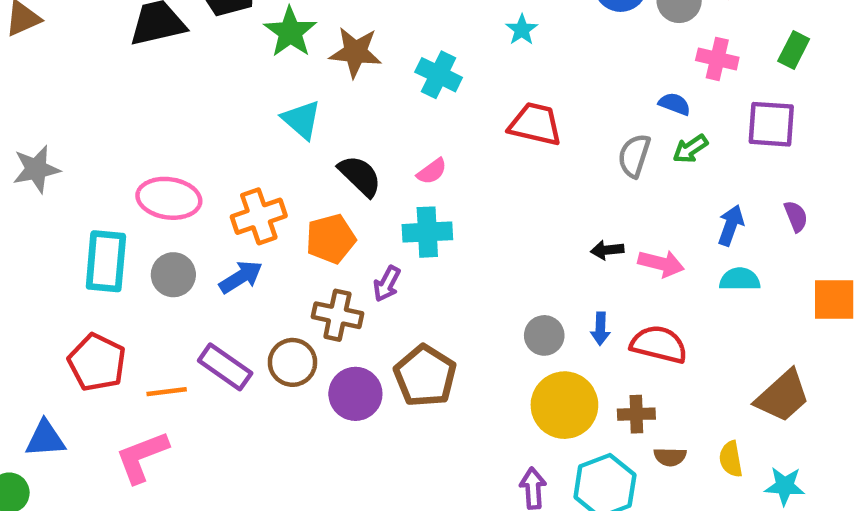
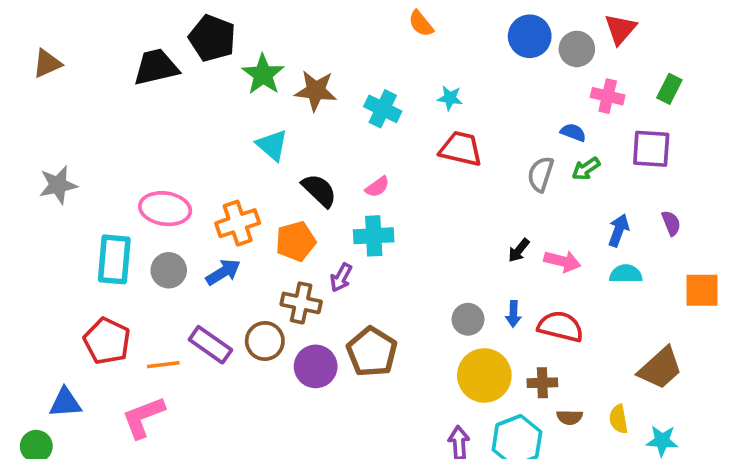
cyan star: (522, 30) -> (450, 98), moved, turned -30
black arrow: (607, 250) -> (519, 250), turned -45

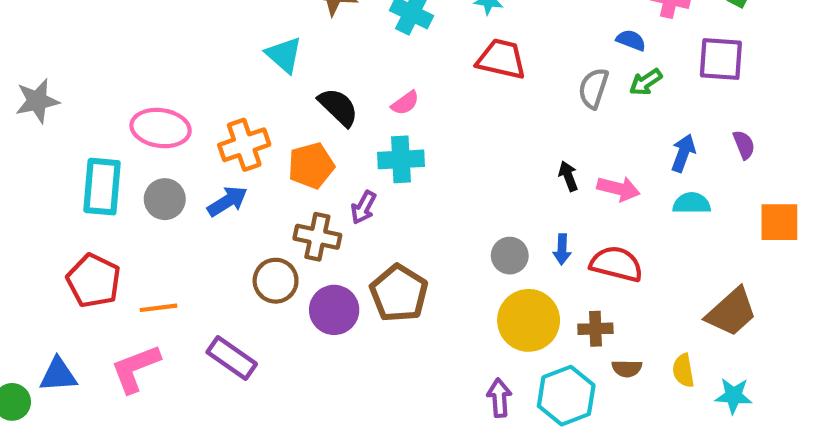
black arrow: (519, 250) -> (568, 176), turned 120
purple rectangle: (210, 345) -> (232, 358), moved
blue triangle: (65, 403) -> (58, 375), moved

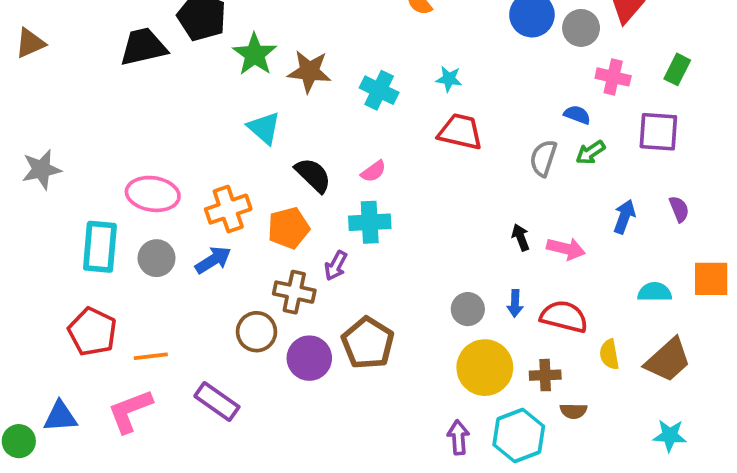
cyan semicircle: (692, 203) -> (655, 292), moved
yellow semicircle: (683, 371) -> (609, 354), moved

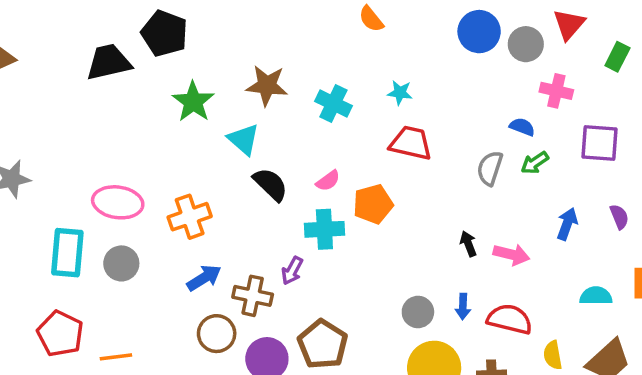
green star: (255, 54) -> (193, 102), moved
green rectangle: (677, 69) -> (617, 57), moved
cyan triangle: (264, 128) -> (244, 139), moved
orange pentagon: (289, 228) -> (373, 204), moved
blue arrow: (213, 260) -> (204, 278), moved

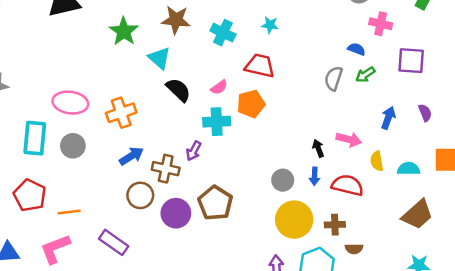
red trapezoid: (411, 143) -> (260, 66), moved
black arrow: (468, 244) -> (318, 148), moved
yellow semicircle: (553, 355) -> (377, 161), moved

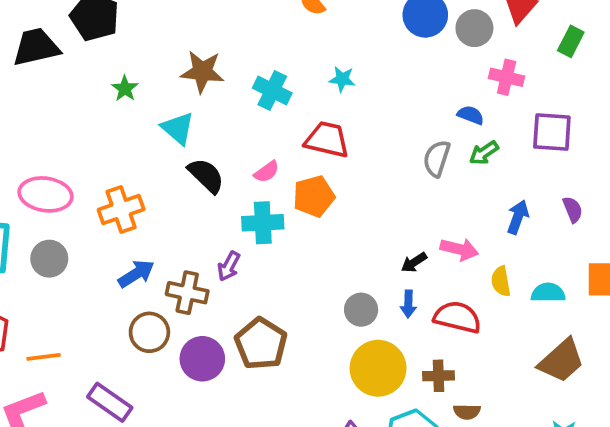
green star: (124, 31) -> (125, 89), size x0.6
black arrow: (318, 148) -> (414, 262), turned -102

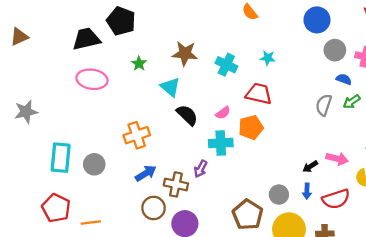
gray circle: (474, 28) -> (335, 50), moved
pink ellipse: (45, 194) -> (92, 79), moved
red semicircle: (457, 317) -> (336, 199), turned 148
brown pentagon: (261, 344) -> (248, 215), moved

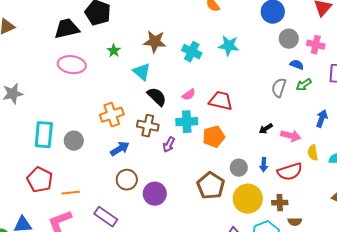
cyan star: (268, 58) -> (229, 46), size x1.5
red trapezoid: (259, 94) -> (221, 101), moved
orange pentagon: (251, 127) -> (214, 137), moved
black arrow: (310, 167) -> (266, 129), moved
brown cross: (176, 184) -> (148, 126), moved

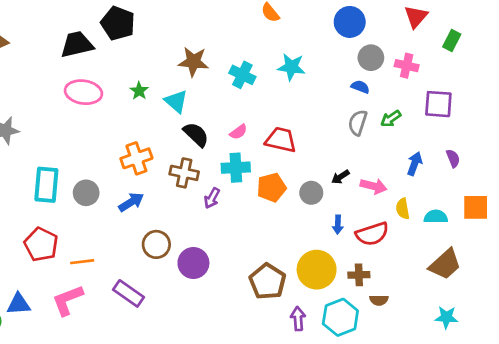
green star: (114, 51) -> (139, 91), moved
blue semicircle: (297, 65) -> (360, 87), moved
blue arrow: (120, 149) -> (131, 202), moved
gray circle: (239, 168) -> (311, 193), moved
brown pentagon: (211, 186) -> (268, 282), moved

